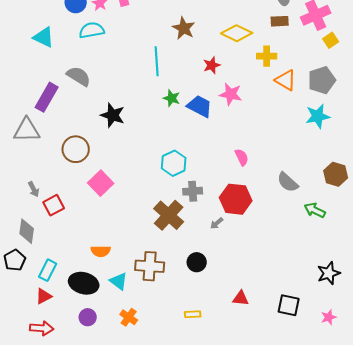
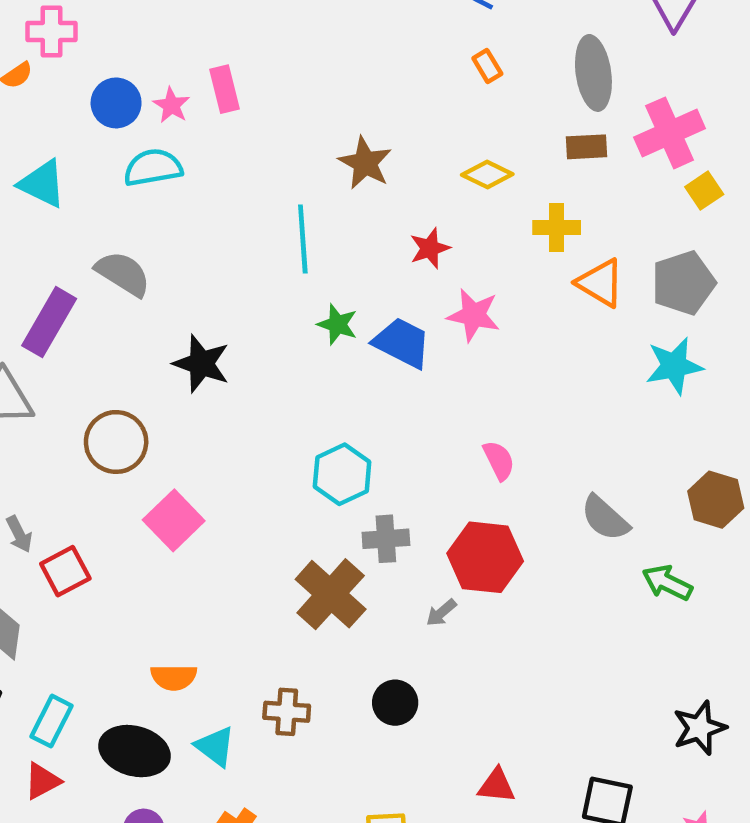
yellow diamond: (237, 33) -> (487, 174), size x0.7
brown cross: (150, 266) -> (287, 712), size x0.7

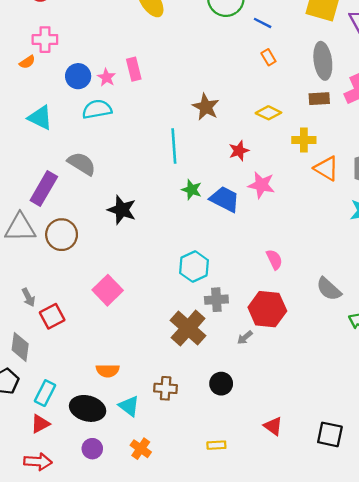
brown circle: (116, 442) -> (62, 235), moved
red triangle: (497, 786) -> (273, 426), turned 30

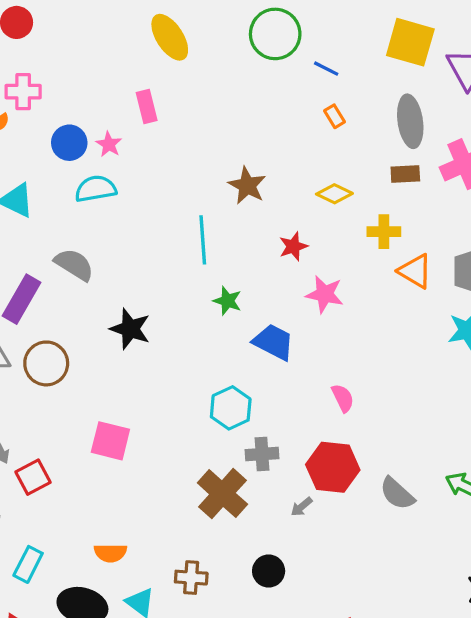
pink rectangle: (134, 69) -> (147, 106), moved
blue trapezoid: (225, 199) -> (274, 342), moved
gray semicircle: (329, 289) -> (397, 494), moved
pink square: (108, 290) -> (110, 441), turned -32
cyan rectangle: (45, 393) -> (28, 564), moved

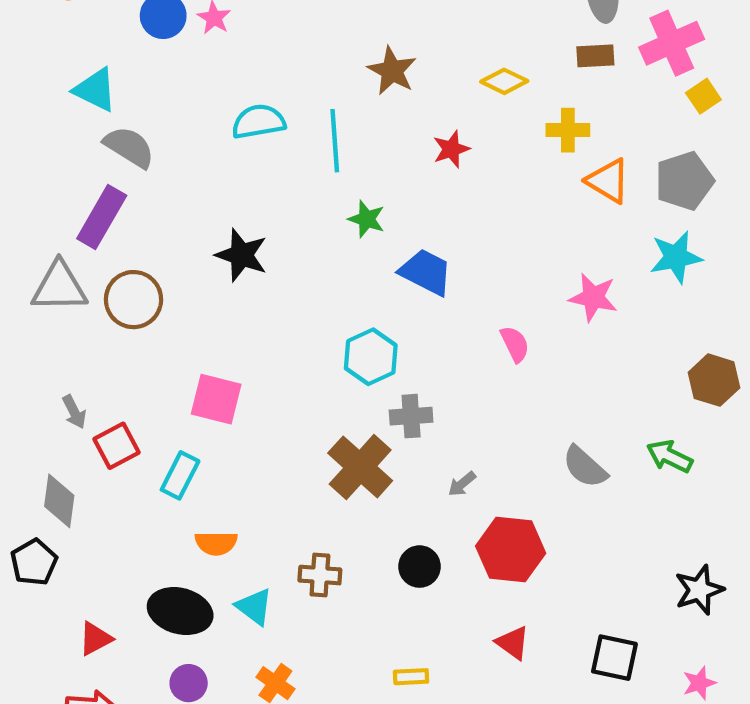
cyan semicircle: (96, 189) -> (258, 122), moved
gray semicircle: (74, 265) -> (129, 147), moved
pink star: (325, 294) -> (593, 297), moved
red hexagon: (333, 467) -> (511, 550), moved
cyan rectangle: (28, 564) -> (180, 475), moved

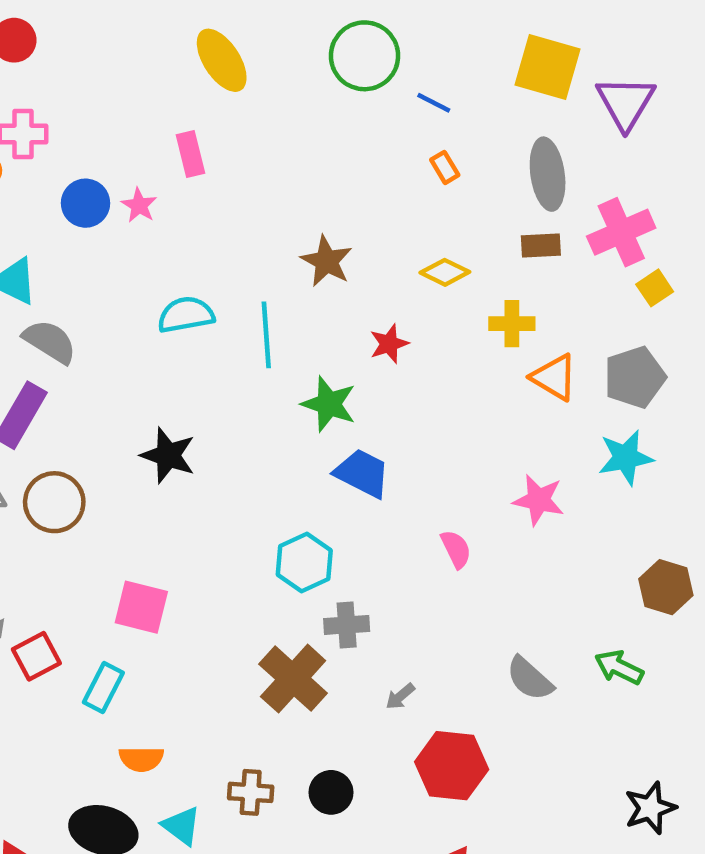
green star: (367, 219) -> (329, 404), moved, size x1.4
black circle: (420, 567) -> (331, 792), moved

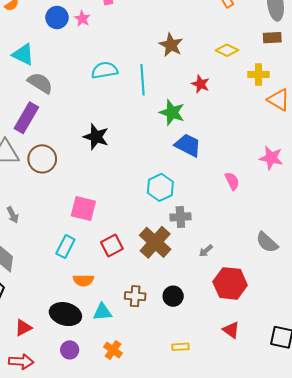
red star: (389, 344) -> (201, 84), turned -30
red square: (36, 656) -> (112, 245), moved
cyan triangle: (181, 826) -> (102, 312), turned -42

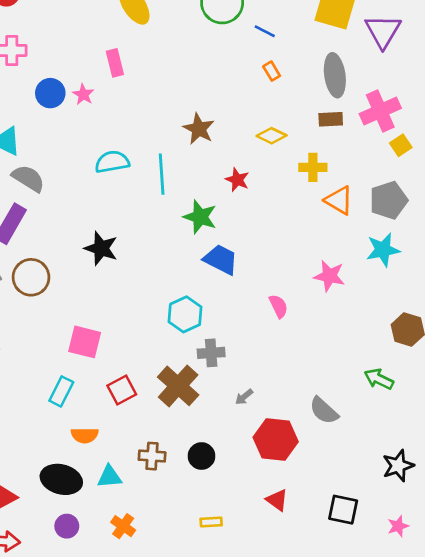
gray semicircle: (267, 242) -> (324, 411), moved

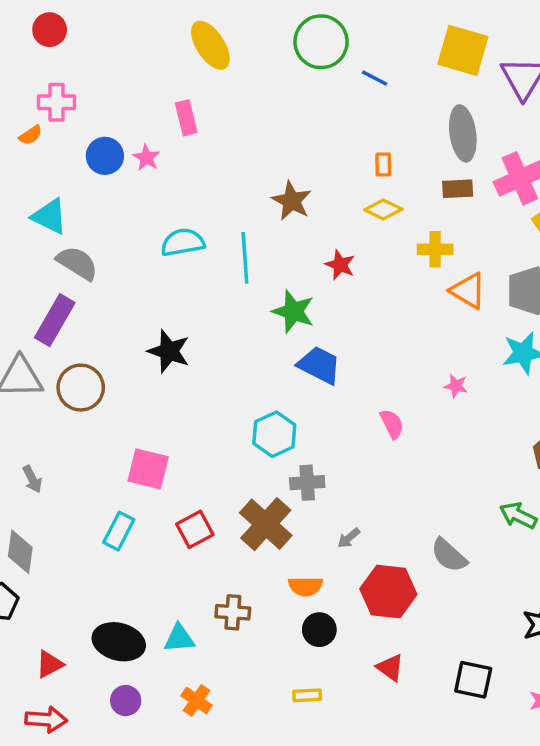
orange rectangle: (272, 71) -> (383, 165), moved, turned 30
pink star: (329, 276) -> (456, 386), size x0.6
orange semicircle: (85, 435) -> (305, 586), moved
black circle: (202, 456) -> (319, 630), moved

